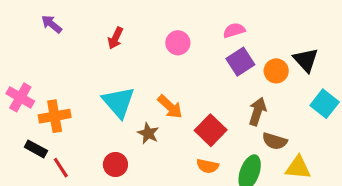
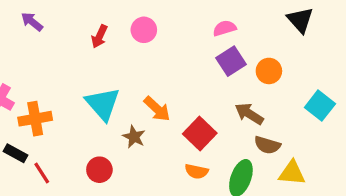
pink circle: (178, 43) -> (144, 30), moved
black triangle: (306, 60) -> (300, 20), moved
brown arrow: (257, 111) -> (249, 114), turned -76

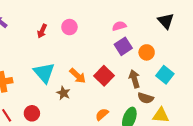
cyan square: (320, 106) -> (165, 75), moved
brown arrow: (249, 114) -> (134, 79), turned 42
red square: (200, 134) -> (104, 76), moved
red circle: (99, 170) -> (32, 113), moved
orange semicircle: (196, 171) -> (102, 114), turned 128

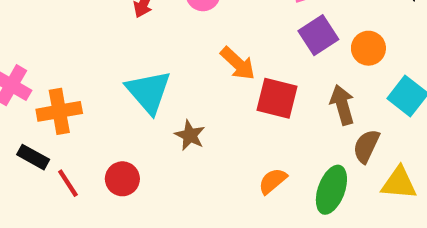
orange arrow: (78, 76) -> (238, 63), moved
red square: (104, 76) -> (277, 98), turned -30
brown semicircle: (146, 98) -> (366, 146), turned 98

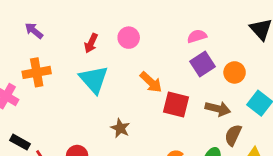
cyan triangle: (149, 92) -> (94, 79), moved
brown arrow: (342, 105) -> (218, 109), turned 120
orange cross: (59, 111) -> (37, 72), moved

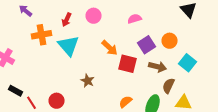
pink semicircle: (197, 36) -> (135, 19), moved
purple square: (202, 64) -> (147, 45), moved
orange cross: (37, 72) -> (42, 35), moved

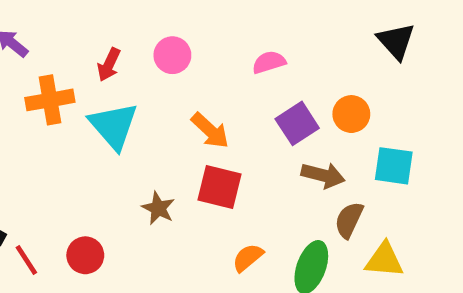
cyan square: (188, 63) -> (394, 166), turned -30
red square: (128, 64) -> (219, 187), moved

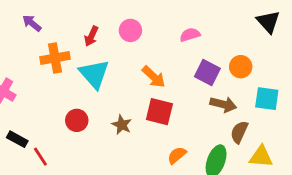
purple square: (297, 123) -> (207, 72), turned -30
red circle: (85, 255) -> (77, 120), moved

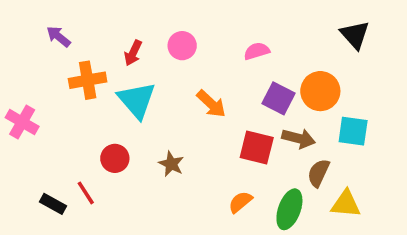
orange circle: (241, 67) -> (320, 91), size x1.4
red square: (159, 112) -> (257, 147), moved
black rectangle: (17, 139) -> (53, 204), moved
red line: (40, 157) -> (86, 193), moved

